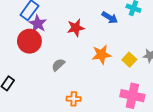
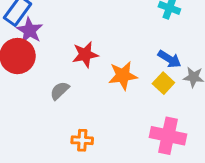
blue arrow: (110, 17) -> (169, 59), moved
red star: (76, 28) -> (85, 55), moved

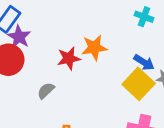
orange star: (123, 76) -> (94, 48), moved
yellow square: (163, 83) -> (139, 84), size x1.6

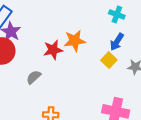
blue arrow: (144, 62) -> (117, 42), moved, turned 90
yellow square: (139, 84) -> (109, 60), moved, size x0.6

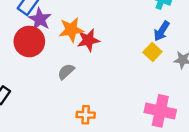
orange star: (75, 41) -> (71, 30), moved

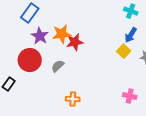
purple star: (40, 19) -> (40, 36), moved
red circle: (29, 41) -> (30, 60), moved
pink cross: (160, 111) -> (130, 96), size x0.6

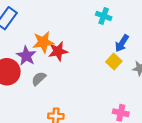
cyan cross: (131, 11) -> (104, 16), moved
purple star: (40, 36) -> (26, 56), moved

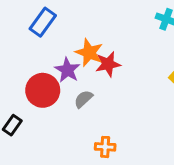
orange star: (43, 42) -> (89, 53), turned 30

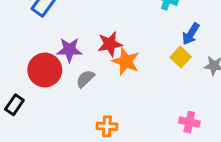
orange star: (89, 53) -> (126, 61), moved
purple star: (67, 70) -> (69, 50), turned -30

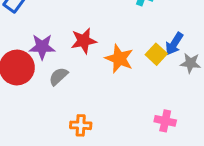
blue arrow: (191, 34) -> (174, 44), moved
orange star: (126, 61) -> (119, 59), moved

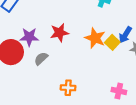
orange star: (119, 59) -> (95, 38), moved
orange cross: (81, 125) -> (68, 88), moved

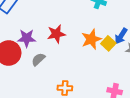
orange star: (95, 38) -> (91, 39), turned 30

